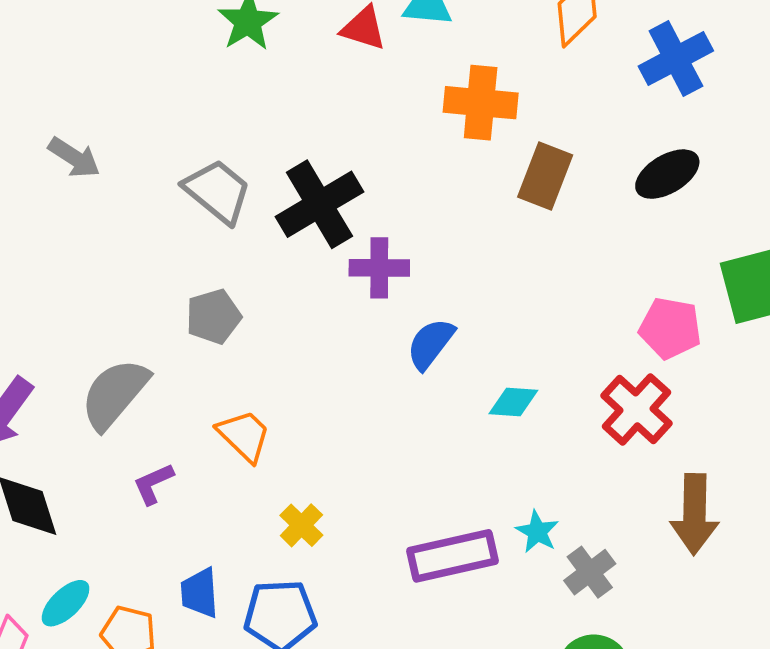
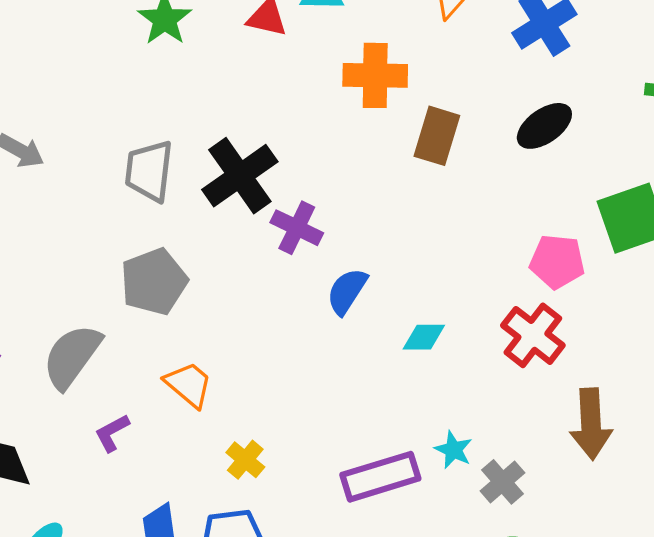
gray trapezoid: (217, 191) -> (149, 171), turned -118
purple cross: (379, 268) -> (297, 228), turned 30
gray pentagon: (214, 317) -> (154, 282), size x1.4

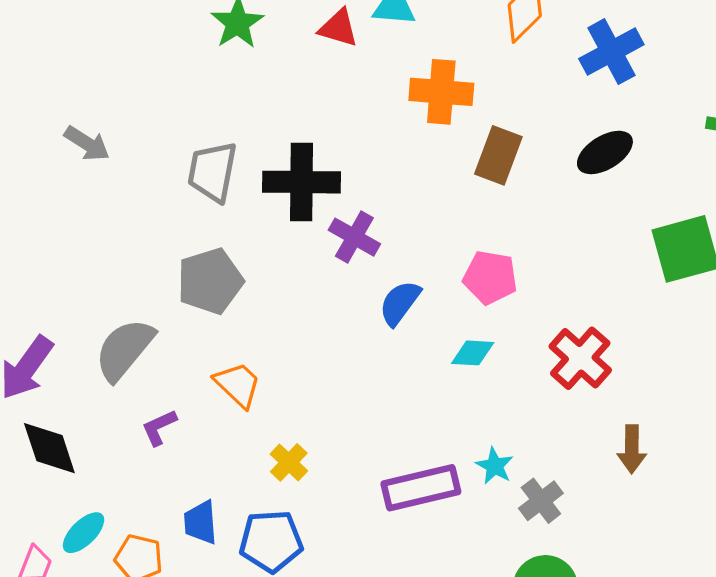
black cross: (240, 176) -> (302, 182), turned 32
pink pentagon: (557, 262) -> (490, 277), moved
brown arrow: (591, 424) -> (632, 449), size x0.7

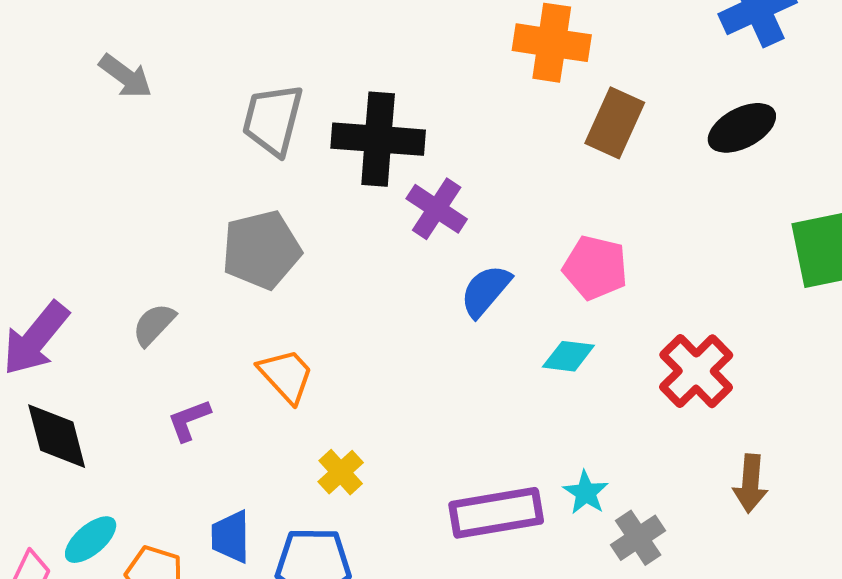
gray semicircle: (124, 349) -> (154, 324), size x0.6

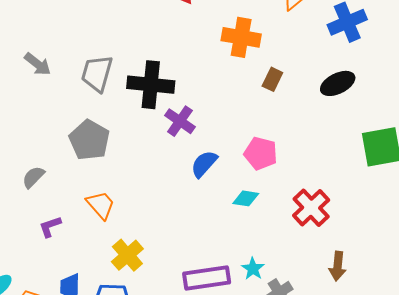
gray arrow: (126, 76) -> (38, 64), moved
brown rectangle: (615, 123) -> (272, 79), size x0.7
gray pentagon: (261, 250) -> (89, 140), turned -30
yellow cross: (341, 472) -> (127, 255), size x1.4

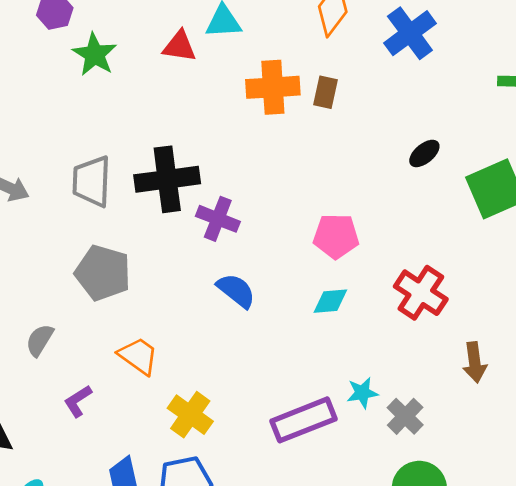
brown rectangle: (272, 79) -> (326, 92), moved
black ellipse: (338, 83) -> (424, 153), moved, size x0.7
blue semicircle: (204, 164) -> (236, 291), moved, turned 100
cyan star: (253, 269) -> (362, 393), turned -30

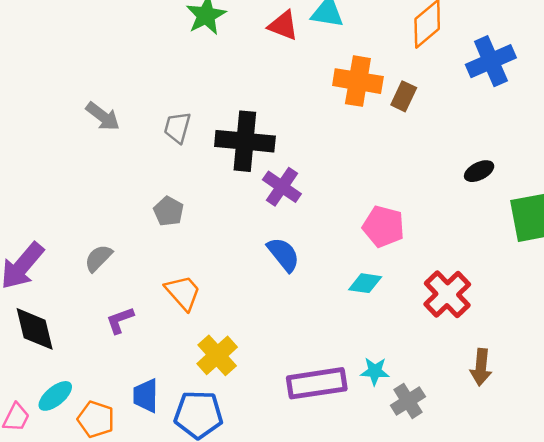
gray trapezoid: (92, 181) -> (177, 127), size x0.7
gray pentagon: (103, 273) -> (168, 211), size x0.6

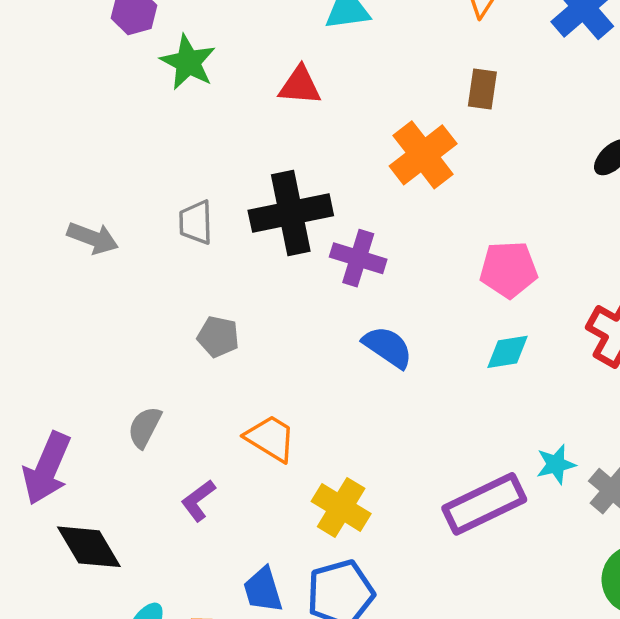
red triangle: (283, 25) -> (300, 86), moved
orange cross: (358, 81) -> (423, 155), moved, turned -30

